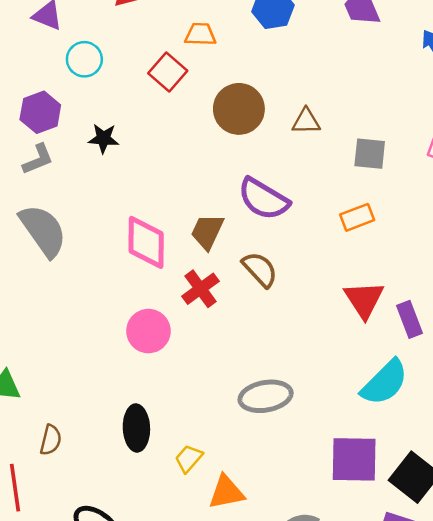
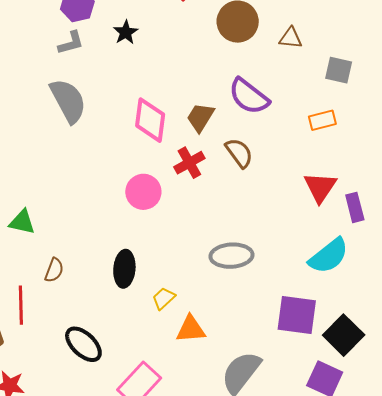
black star: (103, 138) -> (126, 32), turned 30

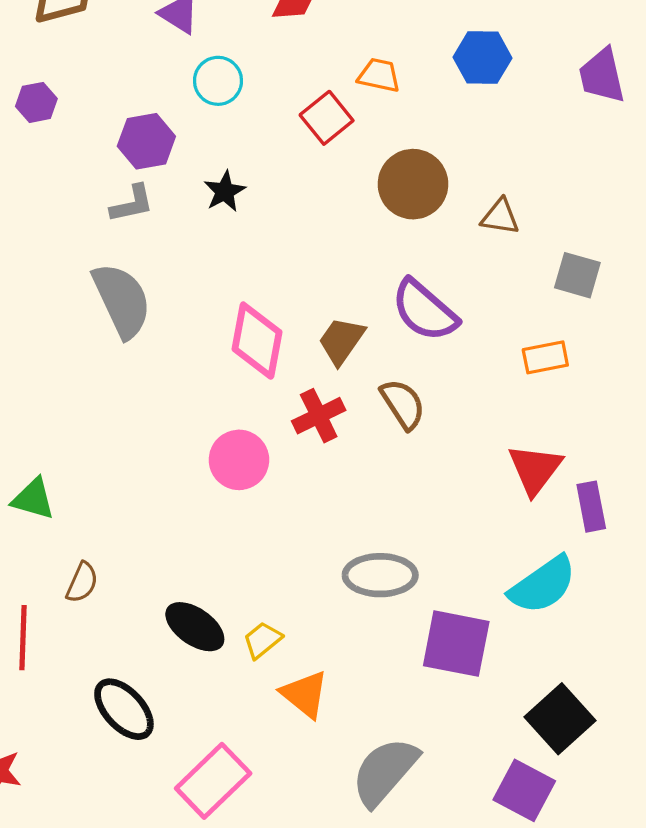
black ellipse: (124, 269) -> (195, 627), moved, turned -63
purple square: (297, 315) -> (456, 644), moved
orange triangle: (191, 329) -> (305, 694), turned 40

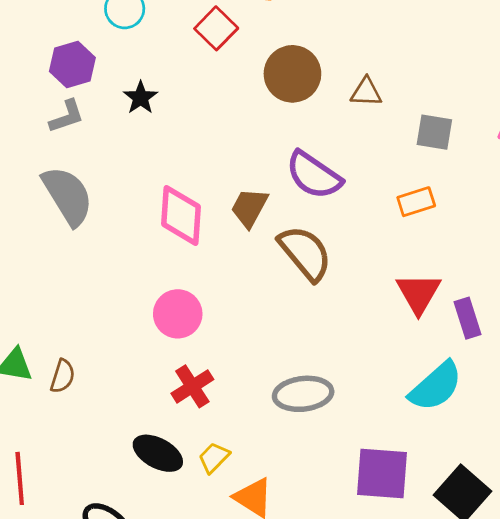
brown semicircle: (403, 404) -> (305, 253), size x1.4
red cross: (319, 416) -> (192, 386), moved
brown semicircle: (82, 582) -> (63, 376), moved
purple square: (456, 644) -> (382, 474), moved

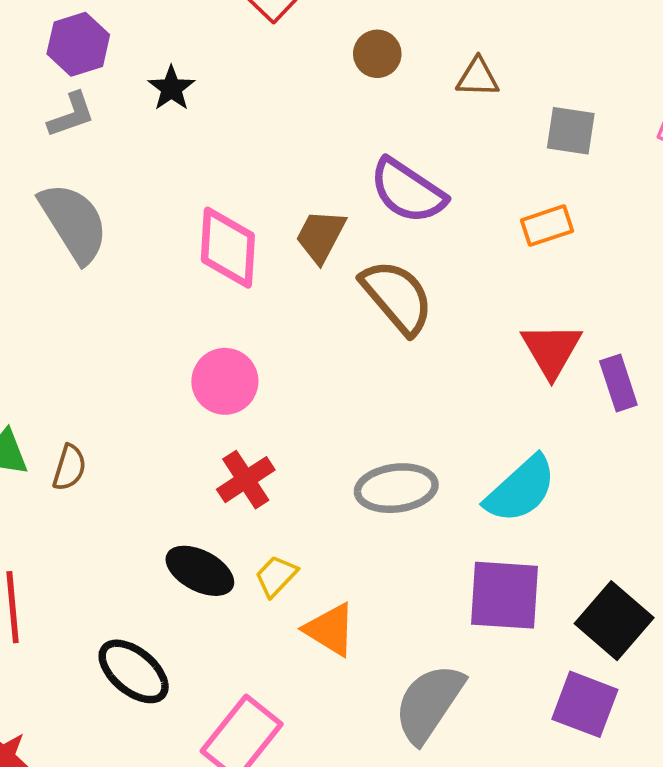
brown circle: (292, 74) -> (377, 54), size x0.6
cyan semicircle: (436, 386) -> (521, 489), moved

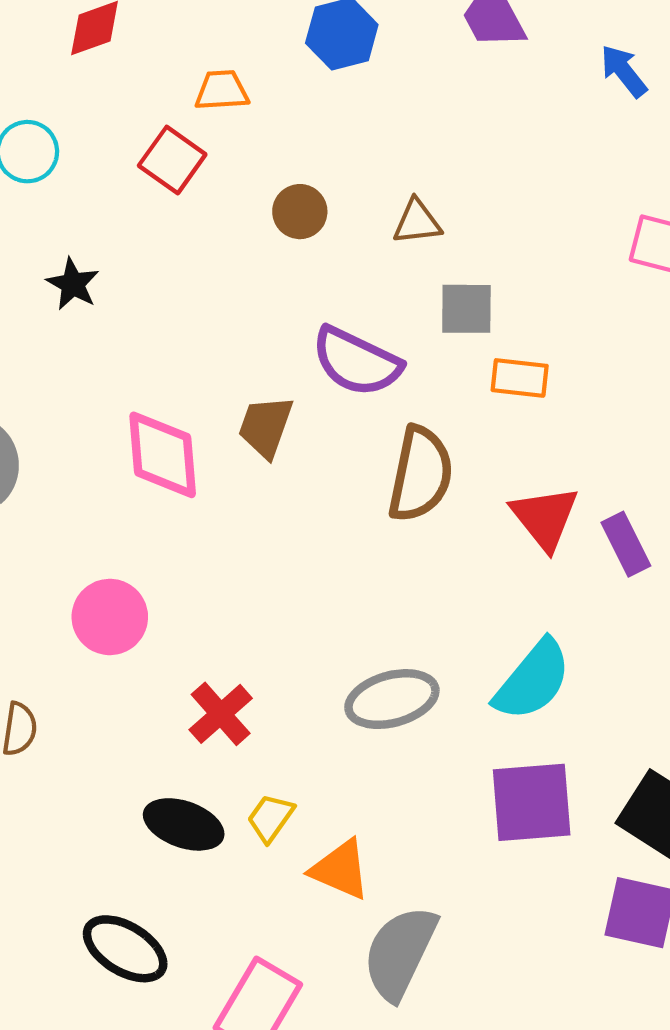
gray square: (571, 131) -> (466, 309), moved
orange rectangle: (547, 226) -> (520, 378), turned 33
brown semicircle: (397, 297) -> (420, 474), moved, turned 60
pink circle: (225, 381) -> (110, 617), moved
gray semicircle: (429, 703) -> (400, 953), moved

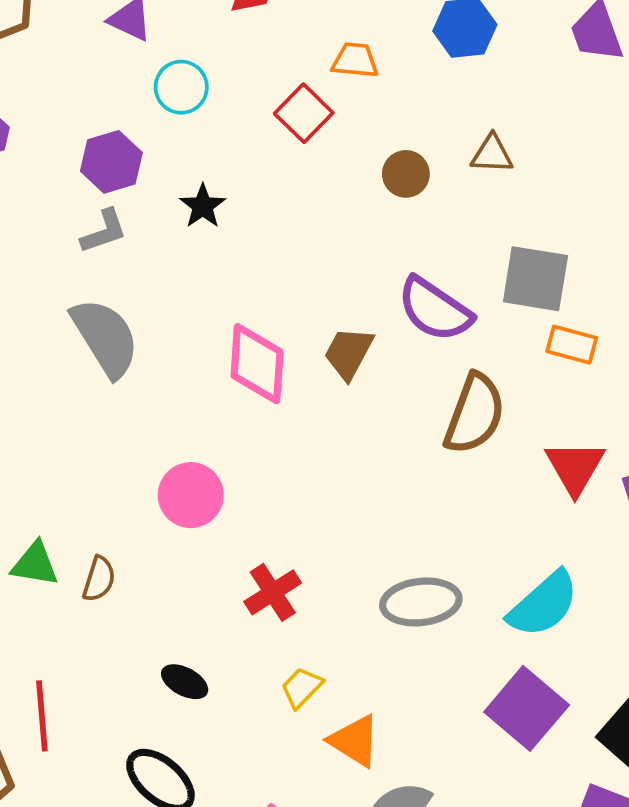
brown triangle: (417, 222) -> (492, 154), moved
gray square: (466, 309) -> (535, 279), size x1.4
purple square: (532, 802) -> (527, 708), turned 36
black ellipse: (184, 824) -> (185, 682), moved, size x0.7

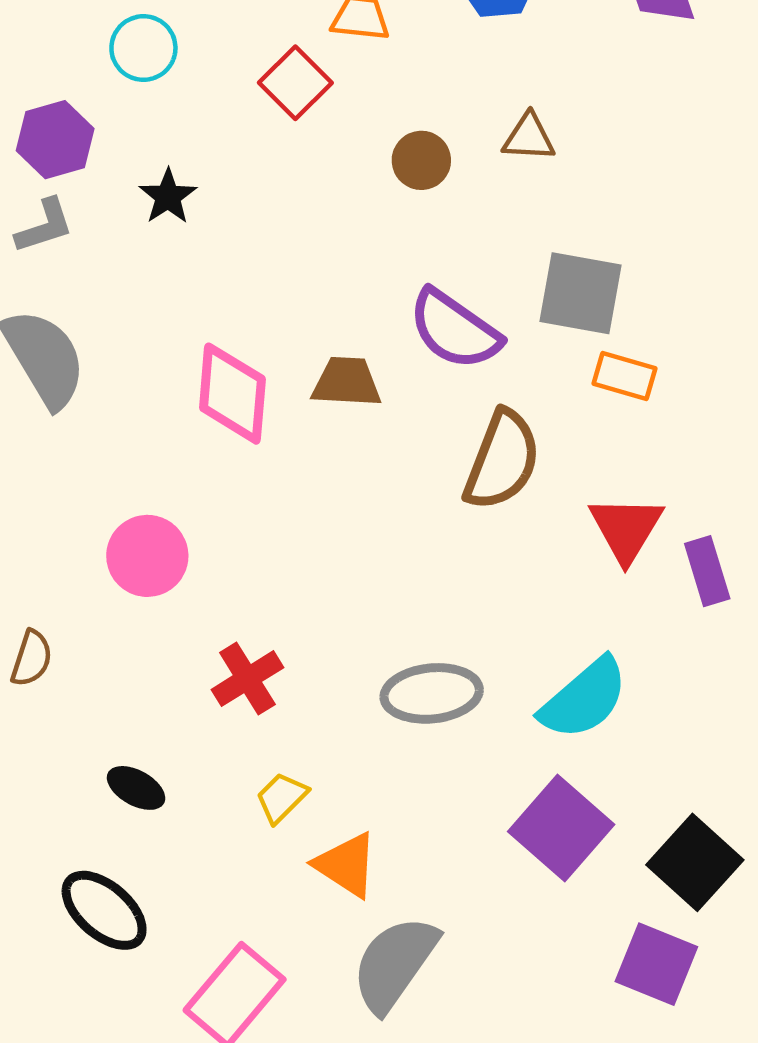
brown trapezoid: (349, 353) -> (347, 382), turned 64

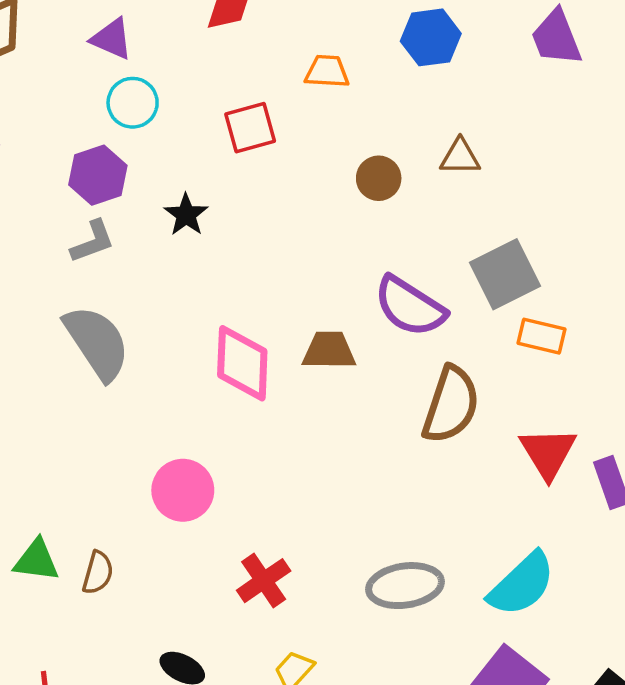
cyan circle: (143, 48) -> (133, 103), moved
red square: (295, 83) -> (250, 128), moved, turned 32
gray square: (580, 293) -> (505, 274), turned -34

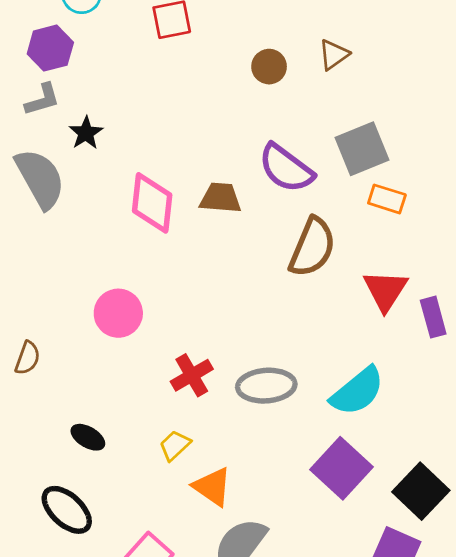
brown triangle: (460, 157) -> (334, 55), turned -40
black star: (186, 215) -> (86, 133), moved
pink circle: (183, 490) -> (118, 313), moved
red cross: (264, 581) -> (192, 375), moved

